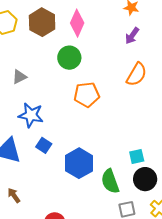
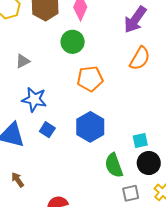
purple arrow: (132, 36) -> (135, 20), size x1.6
blue hexagon: (79, 163) -> (90, 127), moved

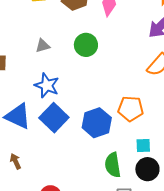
green circle: (73, 42) -> (86, 45), moved
orange pentagon: (90, 79) -> (131, 109), moved
blue square: (47, 130) -> (54, 118), size x1.8

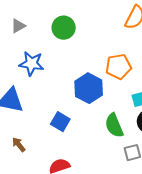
green circle: (86, 45) -> (64, 28), moved
blue square: (54, 118) -> (60, 122), moved, size x0.7

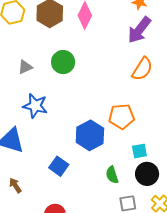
green circle: (64, 28) -> (63, 62), moved
green semicircle: (114, 125) -> (112, 175), size x0.7

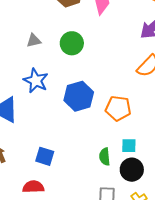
blue hexagon: (90, 135) -> (79, 96), moved
blue square: (59, 166) -> (45, 156), moved, turned -30
green semicircle: (112, 175) -> (105, 157), moved

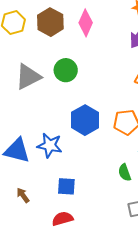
gray triangle: (34, 41) -> (28, 77), size x1.8
blue star: (36, 81) -> (50, 145), moved

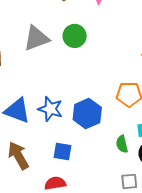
blue hexagon: (85, 120) -> (87, 114), moved
brown arrow: (23, 195) -> (18, 156), size x1.8

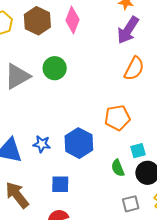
blue star: (50, 109) -> (42, 144), size x0.7

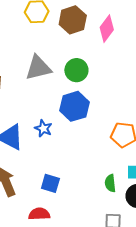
blue hexagon: (79, 143) -> (74, 106), moved
blue star: (42, 144) -> (43, 128), moved

